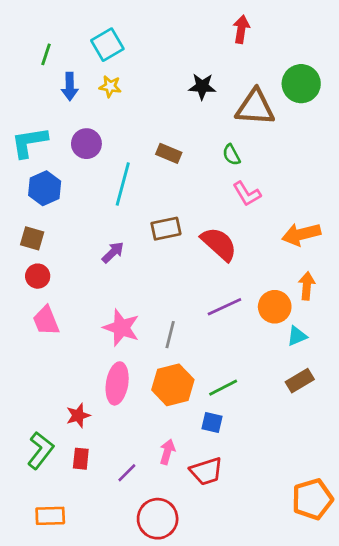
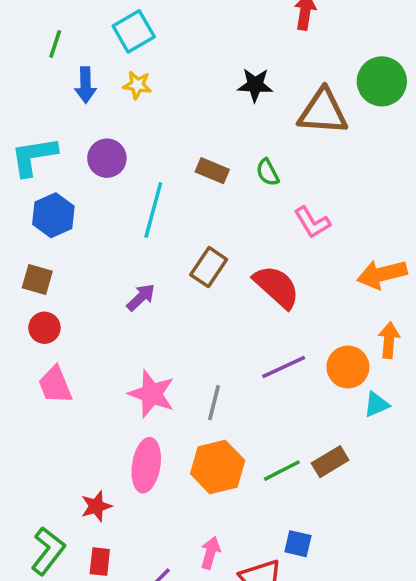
green semicircle: (231, 155) -> (268, 172), moved
brown rectangle: (166, 229) -> (209, 267), turned -44
brown rectangle: (300, 381) -> (330, 462), moved
blue square: (212, 422) -> (298, 544), moved

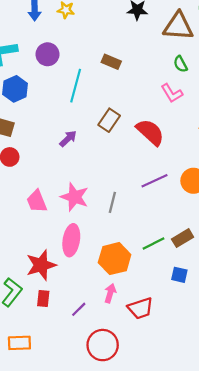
green semicircle: (268, 172) -> (180, 64), moved
pink trapezoid: (55, 385) -> (37, 201), moved
orange hexagon: (218, 467) -> (115, 259), moved
red star: (96, 506) -> (41, 265), size x1.6
blue square: (298, 544) -> (179, 275), moved

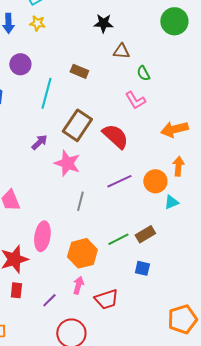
brown triangle: (178, 26) -> (121, 51), moved, size x0.6
brown rectangle: (109, 120) -> (77, 125), size x1.4
pink star: (75, 197) -> (67, 163), moved

